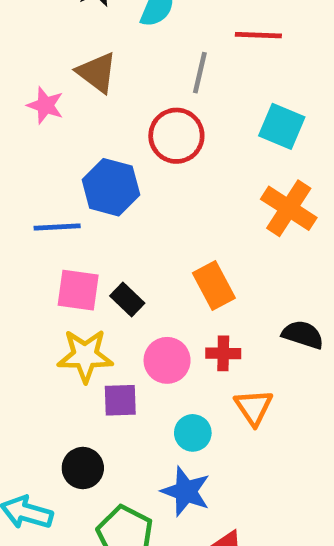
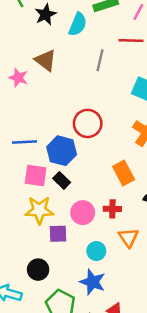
red circle: (176, 136) -> (88, 123), moved
blue hexagon: (111, 187) -> (62, 151), moved
orange rectangle: (214, 285) -> (124, 173), moved

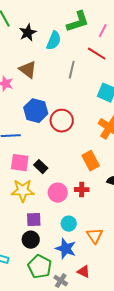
red line: (131, 40) -> (97, 54), turned 30
blue hexagon: (62, 151) -> (36, 111), moved
purple square: (58, 234) -> (34, 220), moved
orange triangle: (129, 237) -> (95, 236), moved
black circle: (38, 270) -> (31, 240), moved

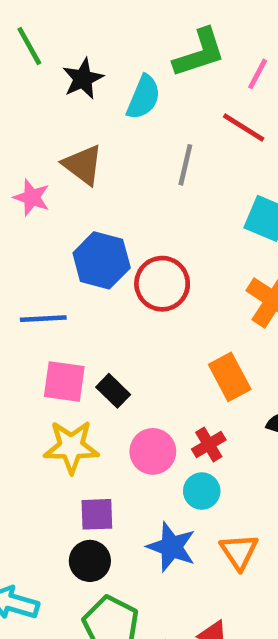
red cross: (82, 190) -> (209, 444), turned -32
cyan circle: (69, 224) -> (202, 491), moved
blue star: (66, 249) -> (171, 547), moved

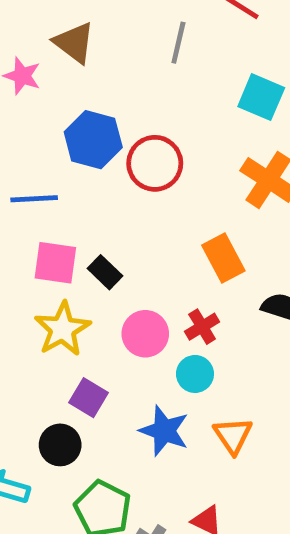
yellow star: (71, 447) -> (62, 329), turned -30
purple square: (97, 514) -> (88, 398), turned 33
black circle: (90, 561) -> (60, 445), moved

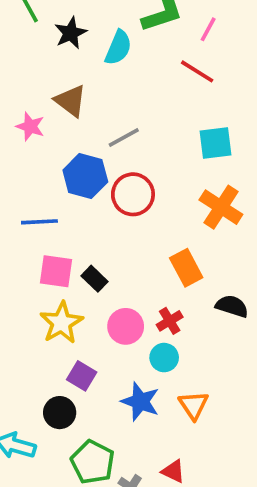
gray line: (178, 43) -> (124, 137), moved, turned 48
cyan square: (261, 97) -> (215, 143), turned -30

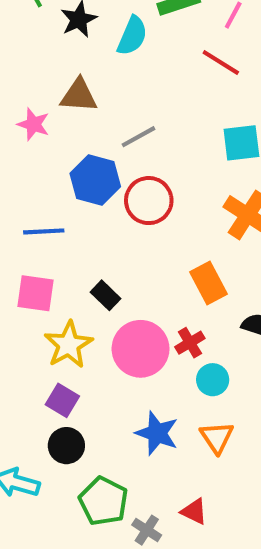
brown triangle: (71, 101) -> (79, 96), turned -33
pink square: (56, 271) -> (36, 293), moved
pink circle: (126, 326) -> (141, 349), size x1.4
cyan circle: (164, 358) -> (213, 380), moved
purple square: (82, 376) -> (62, 400), moved

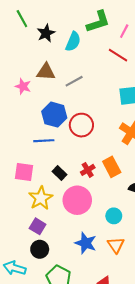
gray line: (138, 137) -> (74, 81), moved
blue line: (44, 231) -> (44, 141), moved
red cross: (190, 343) -> (88, 170), moved

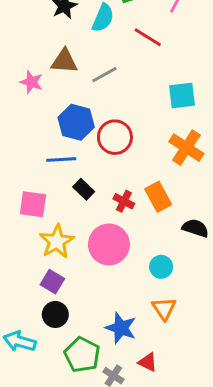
red line: (118, 55) -> (148, 37), moved
red cross: (88, 170) -> (124, 201), turned -32
black rectangle: (60, 173) -> (84, 189), moved
blue star: (86, 243) -> (121, 328), moved

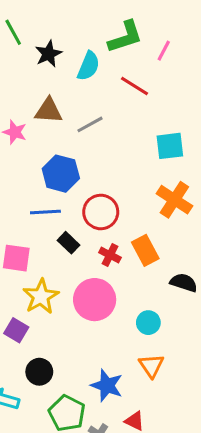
red circle: (115, 137) -> (101, 212), moved
purple square: (52, 282) -> (16, 330), moved

